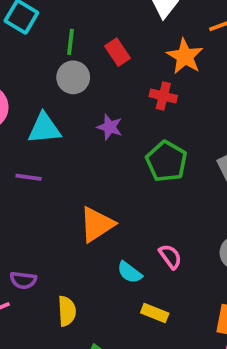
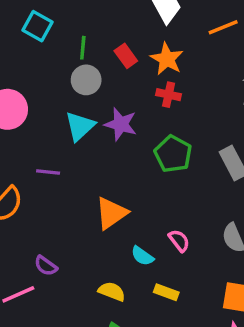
orange star: (185, 56) -> (167, 59), moved
purple star: (110, 127) -> (121, 124), size x1.4
cyan triangle: (44, 128) -> (80, 126), moved, turned -36
purple semicircle: (23, 280) -> (46, 266), turned 30
yellow semicircle: (67, 311) -> (112, 291), moved, turned -64

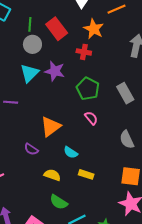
red rectangle: (126, 56) -> (57, 29), size x1.5
orange star: (167, 59) -> (94, 29), moved
pink semicircle: (179, 241) -> (91, 118), moved
purple semicircle: (46, 266) -> (31, 149), moved

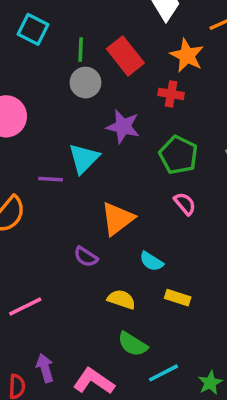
cyan triangle: (29, 73) -> (84, 158), moved

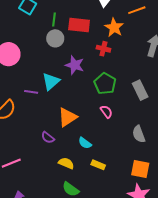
red rectangle: (125, 56) -> (79, 25), turned -50

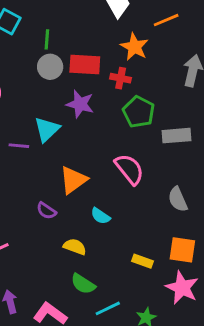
red rectangle: (79, 25) -> (85, 65), moved
green pentagon: (105, 84) -> (139, 112), moved
gray rectangle: (140, 90) -> (177, 136), turned -66
pink semicircle: (106, 112) -> (129, 169), size x1.6
yellow rectangle: (98, 165) -> (143, 261), moved

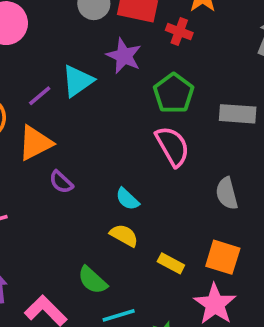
green pentagon: (139, 112) -> (174, 93), moved
purple line: (19, 146) -> (40, 96), turned -54
orange triangle: (73, 180) -> (35, 143), moved
yellow semicircle: (75, 247) -> (124, 235), moved

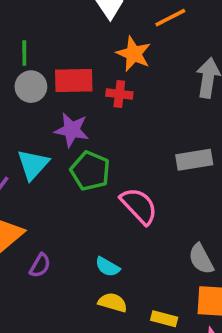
green pentagon: (174, 93) -> (90, 171), moved
purple semicircle: (61, 182) -> (40, 265), turned -90
gray semicircle: (227, 193) -> (201, 259), moved

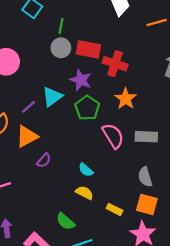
orange star: (134, 54) -> (126, 99), moved
red cross: (119, 94) -> (115, 64), size x1.5
gray rectangle: (194, 160) -> (146, 137), moved

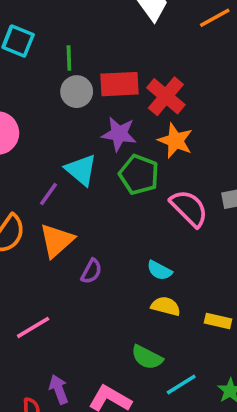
red cross: (115, 64) -> (166, 96), turned 35
cyan triangle: (52, 97) -> (81, 170), turned -30
orange star: (126, 99) -> (175, 141), moved

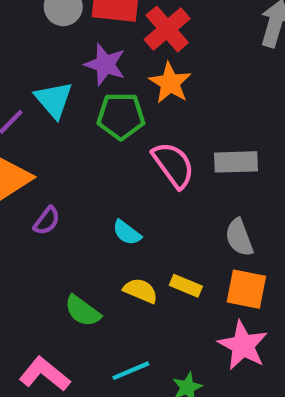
green pentagon: (139, 175) -> (121, 116), turned -30
yellow semicircle: (166, 306) -> (141, 291), moved
yellow rectangle: (218, 321) -> (186, 286), moved
green semicircle: (147, 357) -> (83, 311), moved

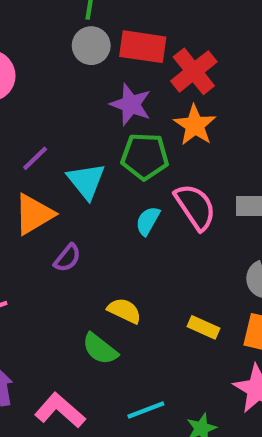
cyan triangle: (54, 100) -> (86, 181), moved
cyan semicircle: (127, 233) -> (148, 221), moved, turned 80
yellow semicircle: (141, 291) -> (124, 311), moved

